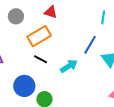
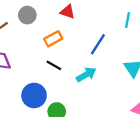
orange rectangle: (39, 36) -> (53, 39), size x0.7
blue line: (90, 45) -> (98, 44), moved

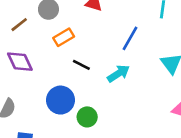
orange rectangle: (53, 39) -> (64, 37), moved

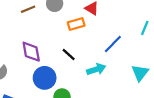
orange rectangle: (64, 37) -> (76, 24), moved
purple diamond: (20, 62) -> (31, 52), moved

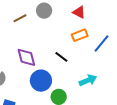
orange rectangle: (76, 24) -> (80, 35), moved
cyan arrow: (96, 69) -> (88, 80), moved

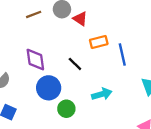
red triangle: (79, 12) -> (80, 19), moved
blue line: (102, 44) -> (122, 54), turned -60

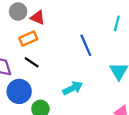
orange rectangle: (99, 42) -> (28, 39), moved
black line: (75, 64) -> (32, 62), moved

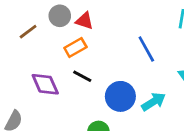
cyan arrow: (73, 88) -> (154, 102), moved
blue circle: (19, 91) -> (120, 96), moved

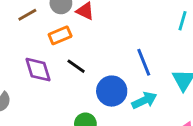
orange rectangle: (75, 48) -> (60, 35), moved
blue line: (146, 49) -> (144, 62), moved

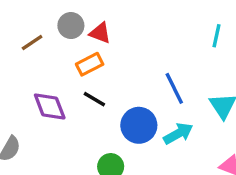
orange rectangle: (60, 35) -> (90, 64), moved

